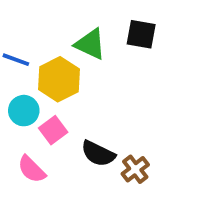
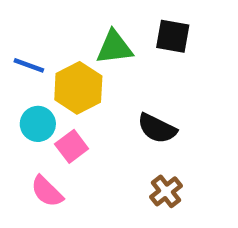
green triangle: (90, 44) -> (114, 47), turned -32
black semicircle: (98, 154) -> (157, 128), moved

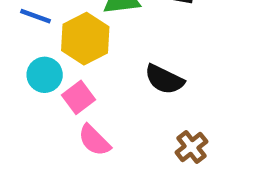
pink semicircle: (47, 191) -> (94, 140), moved
brown cross: (166, 191) -> (191, 147), moved

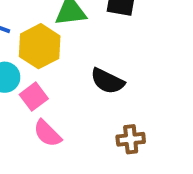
brown cross: (191, 147) -> (131, 139), turned 32

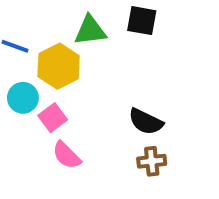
black semicircle: (107, 81) -> (146, 122), moved

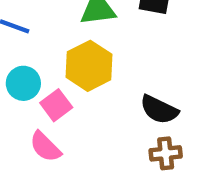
yellow hexagon: (59, 66) -> (89, 66), moved
pink semicircle: (66, 155) -> (45, 147), moved

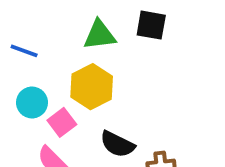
black semicircle: (159, 110) -> (117, 144), moved

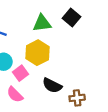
black square: (151, 25) -> (71, 18), turned 30

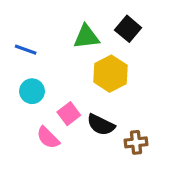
yellow hexagon: (37, 53) -> (110, 74), moved
pink square: (20, 73) -> (69, 114), moved

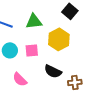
green triangle: (86, 37) -> (34, 21), moved
pink square: (69, 114) -> (32, 50), moved, turned 32

